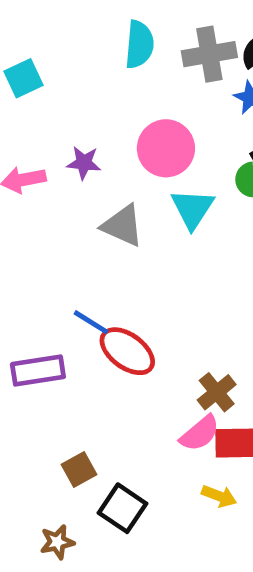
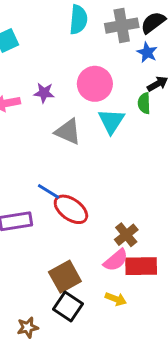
brown square: (79, 470) -> (65, 277), moved, size x1.5
yellow arrow: (219, 496) -> (116, 299), moved

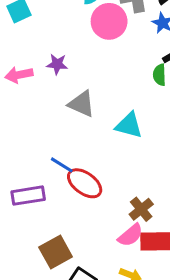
pink circle: (95, 84) -> (109, 21), moved
cyan triangle: (111, 121) -> (129, 125), moved, turned -48
brown square: (65, 277) -> (56, 252), moved

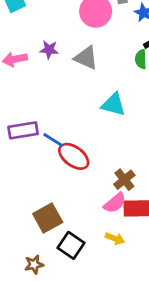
gray triangle: (82, 104) -> (86, 58), moved
purple rectangle: (28, 196) -> (23, 130), moved

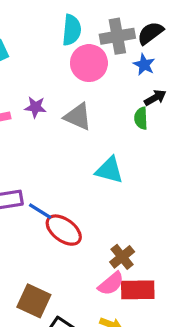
brown square: (48, 218) -> (34, 301), turned -36

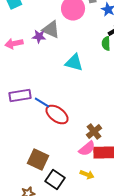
gray triangle: (78, 117) -> (51, 30), moved
cyan triangle: (109, 170) -> (74, 62), moved

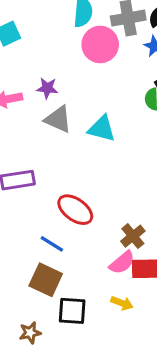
gray triangle: (51, 30) -> (58, 119), moved
blue line: (42, 102) -> (52, 244), moved
black square: (55, 180) -> (72, 311), turned -30

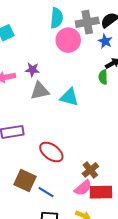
gray triangle: (58, 119) -> (40, 91), turned -36
blue line: (52, 244) -> (46, 192), moved
brown square: (46, 280) -> (25, 181), moved

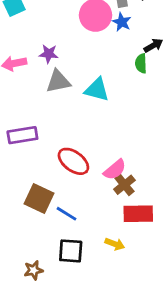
blue star: (105, 41) -> (122, 22), moved
pink semicircle: (83, 188) -> (115, 170), moved

